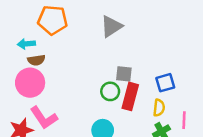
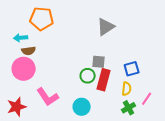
gray triangle: (111, 26) -> (106, 27), moved
pink L-shape: (44, 118) -> (48, 97), moved
pink line: (184, 120) -> (147, 99), turned 32

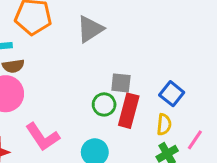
gray triangle: (106, 27) -> (90, 29), moved
blue square: (132, 69) -> (172, 94), turned -35

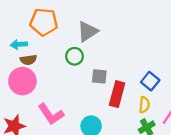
gray square: (121, 83) -> (99, 76), moved
green circle: (104, 104) -> (75, 56), moved

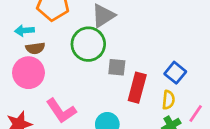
green circle: (75, 56) -> (88, 44), size x1.6

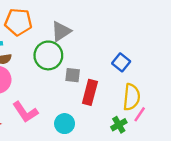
blue square: (175, 73) -> (121, 62), moved
yellow semicircle: (168, 100) -> (132, 97), moved, size x1.6

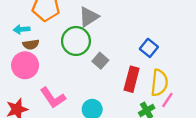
gray square: (73, 75) -> (100, 61), turned 35
red rectangle: (90, 92) -> (132, 79), moved

